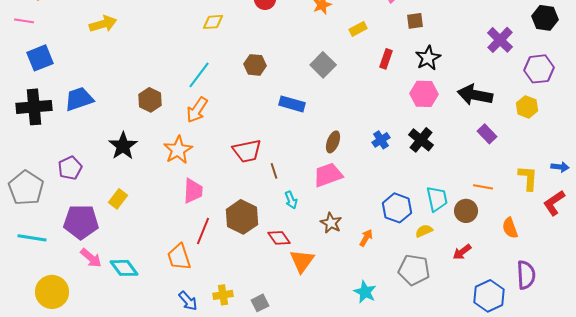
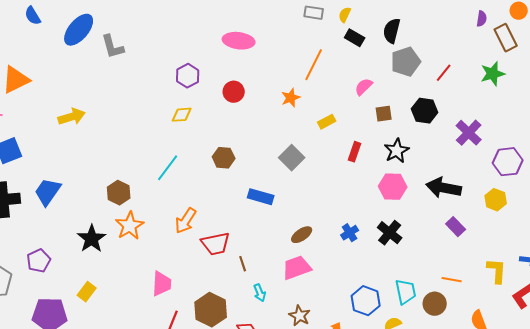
black hexagon: (545, 18) -> (425, 111), moved
blue trapezoid: (79, 99) -> (48, 192), turned -36
orange arrow: (197, 110) -> (186, 221), moved
brown ellipse: (333, 142) -> (302, 235), turned 35
orange star: (178, 150) -> (130, 226), moved

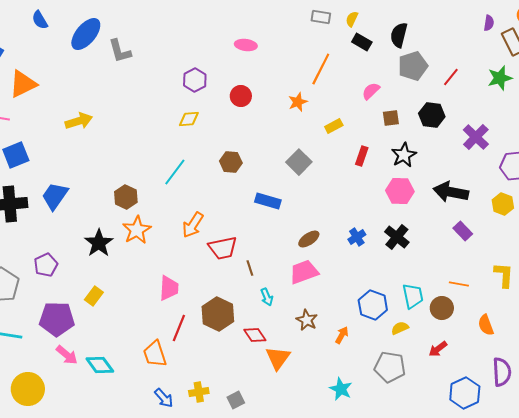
pink ellipse: (239, 41) -> (246, 45), size x0.7

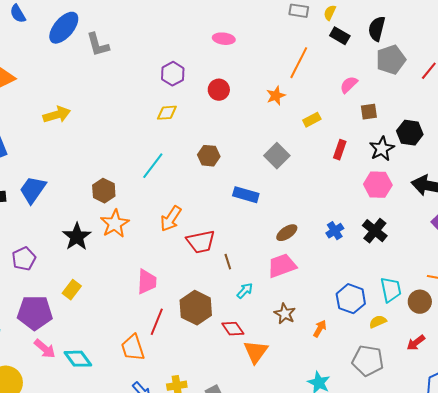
black hexagon: (432, 115) -> (410, 133), moved
cyan arrow: (267, 297) -> (245, 291), turned -114

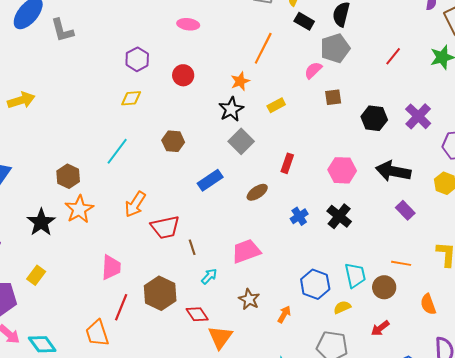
gray pentagon: (391, 60) -> (335, 48), moved
black star: (382, 149) -> (231, 109), moved
red rectangle: (340, 150) -> (287, 163), moved
blue rectangle: (246, 195) -> (210, 180), turned -50
brown ellipse: (287, 233) -> (257, 192), moved

